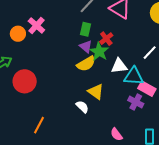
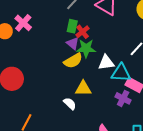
red cross: (106, 39) -> (83, 32), moved
green star: (99, 52) -> (86, 48), turned -30
yellow triangle: (96, 92) -> (83, 88), turned -36

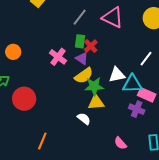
pink cross: (23, 23) -> (58, 57), moved
green star: (86, 48) -> (94, 86), moved

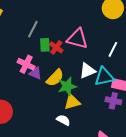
gray line: (80, 17) -> (33, 29), moved
pink triangle: (113, 17) -> (77, 39), moved
purple triangle: (82, 58) -> (35, 73), moved

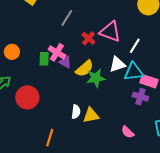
green rectangle: (45, 45) -> (44, 59), moved
white line: (113, 49) -> (135, 46), moved
yellow triangle: (72, 102) -> (91, 115), moved
white semicircle: (63, 120) -> (76, 112), moved, turned 64

